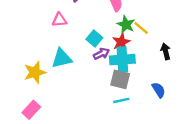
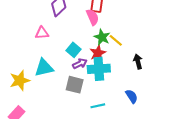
gray square: (120, 79) -> (75, 85), moved

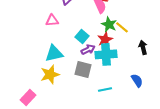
yellow star: (20, 80) -> (50, 74), moved

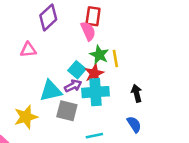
yellow line: (122, 27) -> (115, 58), turned 40
cyan square: (82, 36) -> (77, 70), moved
black arrow: (143, 47) -> (137, 93), moved
cyan triangle: (54, 53) -> (51, 91), moved

